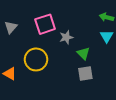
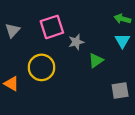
green triangle: (83, 53) -> (96, 60), turned 40
gray square: (85, 74) -> (120, 91), moved

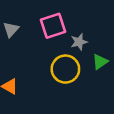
yellow circle: (42, 67) -> (65, 69), moved

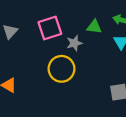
green triangle: (100, 62) -> (94, 27), moved, turned 42

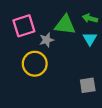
green triangle: (94, 27) -> (65, 25), size x1.5

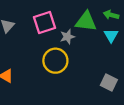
gray square: (88, 85) -> (109, 82), turned 35

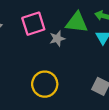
yellow circle: (55, 61) -> (45, 84), moved

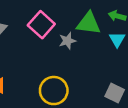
pink square: (33, 24) -> (41, 25), turned -30

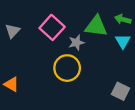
yellow circle: (54, 91) -> (67, 68), moved

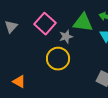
orange triangle: (11, 84) -> (19, 82), moved

